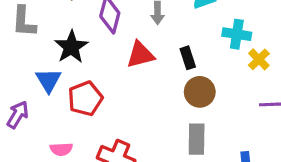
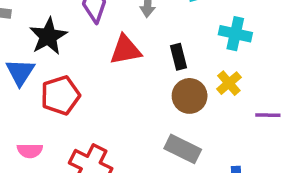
yellow cross: (259, 59) -> (229, 83), moved
gray rectangle: (197, 139) -> (183, 149), turned -68

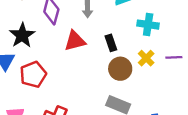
purple line: (268, 115) -> (174, 57), moved

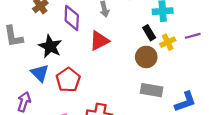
black rectangle: (111, 43) -> (149, 33), moved
yellow cross: (146, 58) -> (168, 42), turned 32

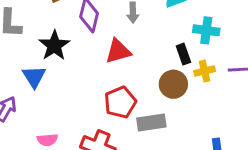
red pentagon: (68, 80) -> (120, 102), moved
gray rectangle: (152, 90) -> (151, 123), moved, turned -30

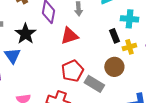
brown circle: (173, 84) -> (114, 67), moved
gray rectangle: (151, 123) -> (94, 84), turned 42

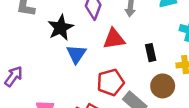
black rectangle: (114, 36) -> (151, 53), moved
blue triangle: (12, 56) -> (76, 54), moved

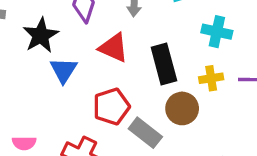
red triangle: (114, 39) -> (114, 48), turned 35
black rectangle: (151, 53) -> (164, 64), size x1.6

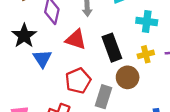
gray rectangle: (145, 133) -> (103, 97), turned 75

